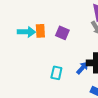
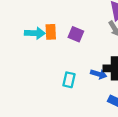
blue arrow: (82, 68) -> (99, 74), turned 64

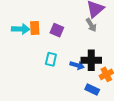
cyan rectangle: (69, 80) -> (51, 59), moved

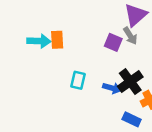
purple square: (57, 30) -> (113, 42), moved
black cross: (91, 60) -> (130, 82), turned -36

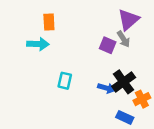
orange rectangle: (57, 40) -> (49, 22), moved
cyan rectangle: (78, 80) -> (65, 81), moved

